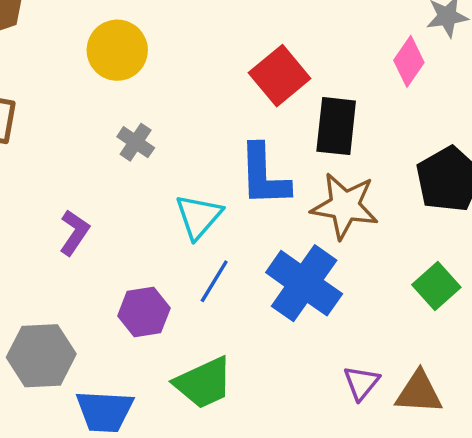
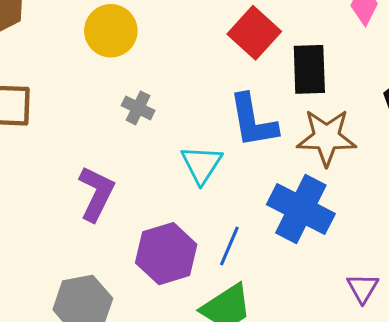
purple L-shape: (74, 233) -> (96, 194), size x1.4
blue line: (214, 281) -> (229, 246), moved
purple hexagon: (144, 312) -> (166, 254), size x1.4

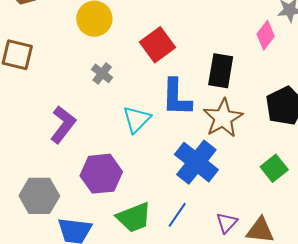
red square: (254, 33) -> (158, 45), moved
brown star: (326, 137) -> (223, 118), turned 30
blue line: (229, 246) -> (177, 215), moved

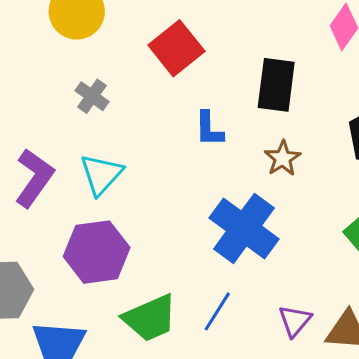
blue L-shape: (176, 97) -> (209, 129), size x0.6
brown star: (223, 118) -> (283, 158), size x0.6
cyan triangle: (137, 119) -> (101, 174), moved

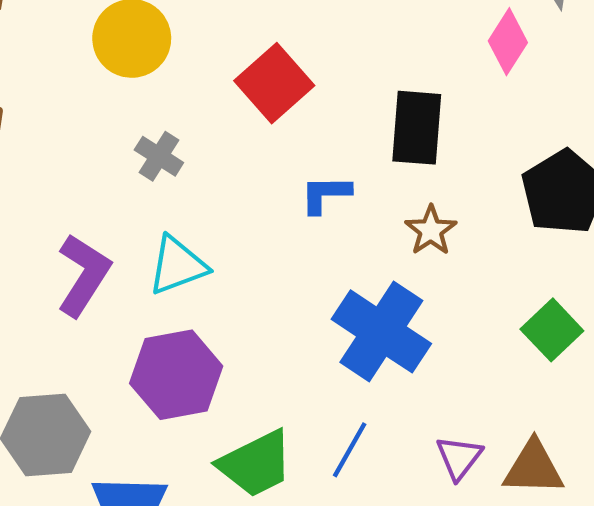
blue L-shape: (209, 129) -> (326, 194), turned 93
cyan triangle: (101, 174) -> (177, 265), turned 30

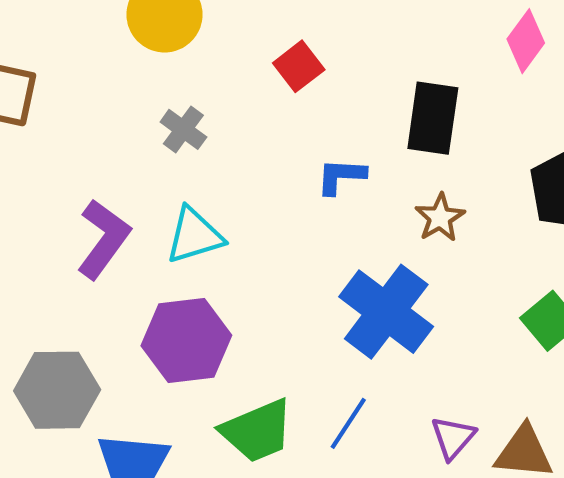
red square: (274, 83) -> (299, 66), size x0.7

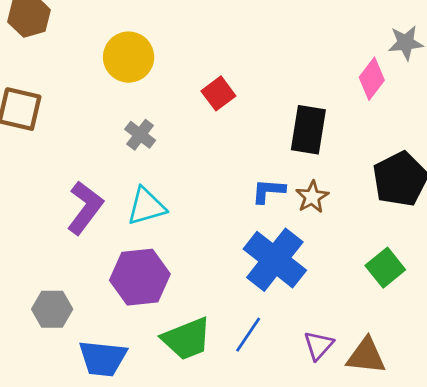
blue L-shape: (341, 176) -> (268, 191), moved
gray hexagon: (57, 390) -> (52, 309), size x0.7

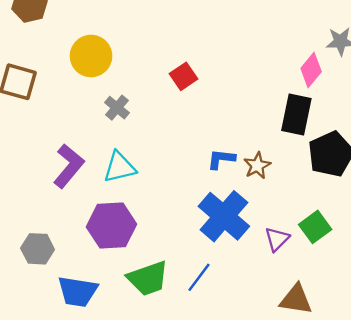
yellow circle: (129, 57) -> (91, 56), moved
black rectangle: (308, 130) -> (296, 114), moved
purple triangle: (319, 345) -> (277, 239), moved

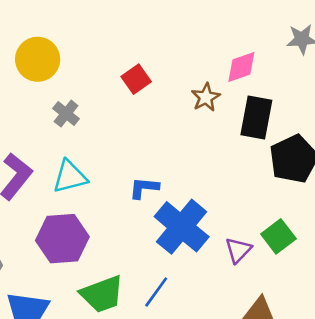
pink diamond: (311, 70) -> (241, 67), moved, turned 32
blue L-shape: (221, 159) -> (144, 188), moved
brown star: (257, 166) -> (206, 97), moved

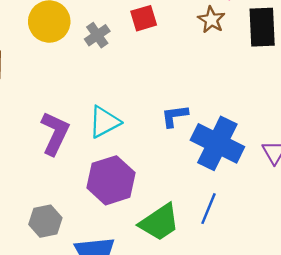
red square: (136, 79) -> (144, 18), turned 32
gray cross: (66, 114) -> (97, 35), moved, turned 30

